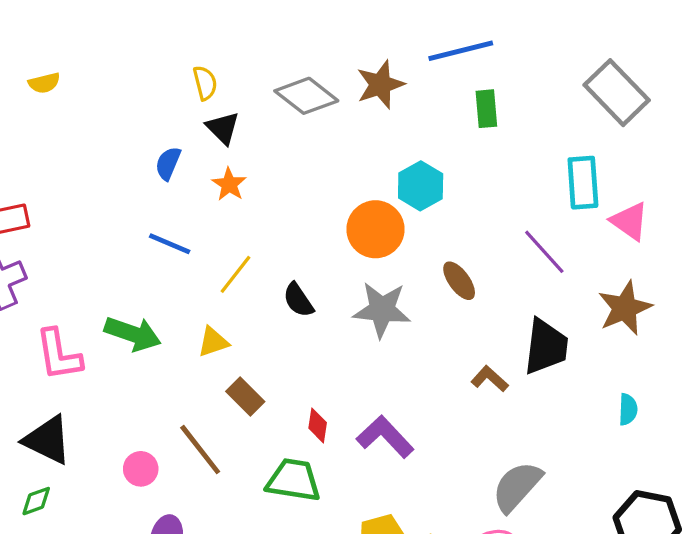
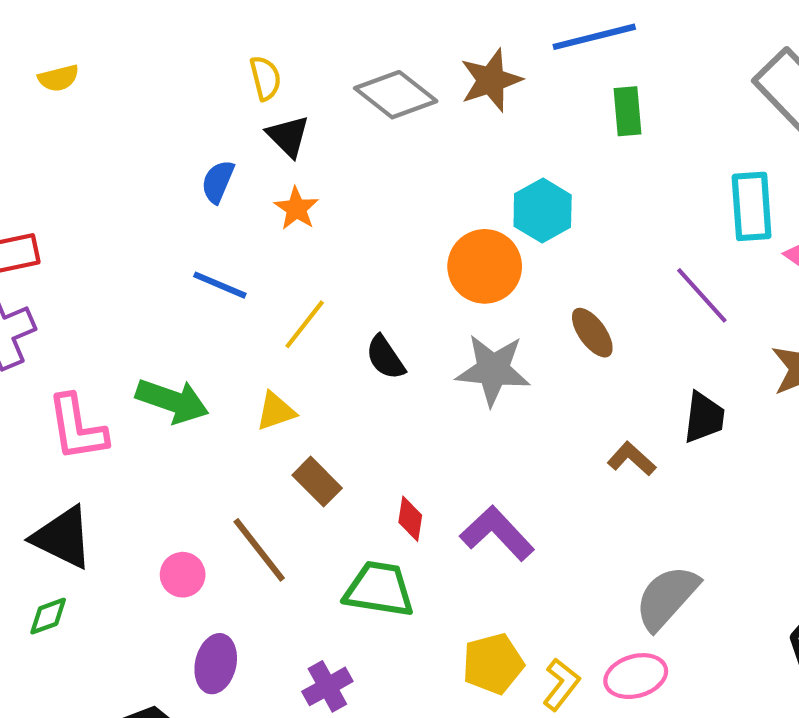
black trapezoid: (546, 347) -> (704, 417), size x0.7

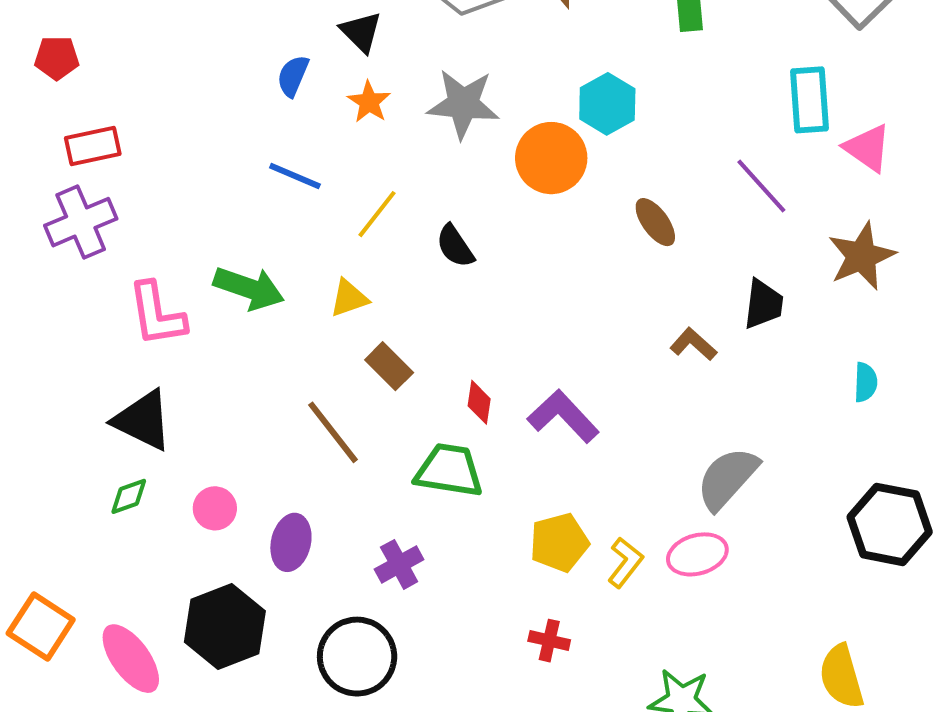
gray star: (493, 370) -> (463, 104), moved
pink circle: (183, 575) -> (215, 508), moved

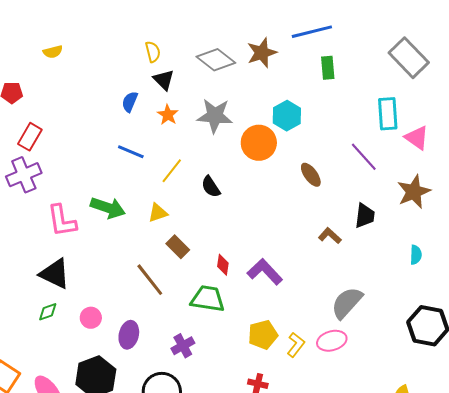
red rectangle: (93, 146) -> (30, 137), turned -48

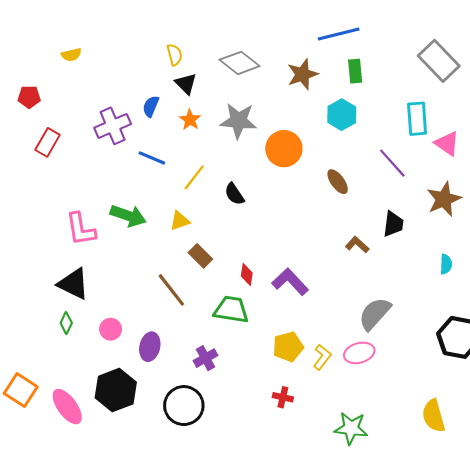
brown star: (262, 53) -> (302, 74), moved
cyan hexagon: (287, 116) -> (342, 115), moved
purple cross: (24, 175) -> (113, 126), moved
green diamond: (48, 312) -> (66, 323), turned -45

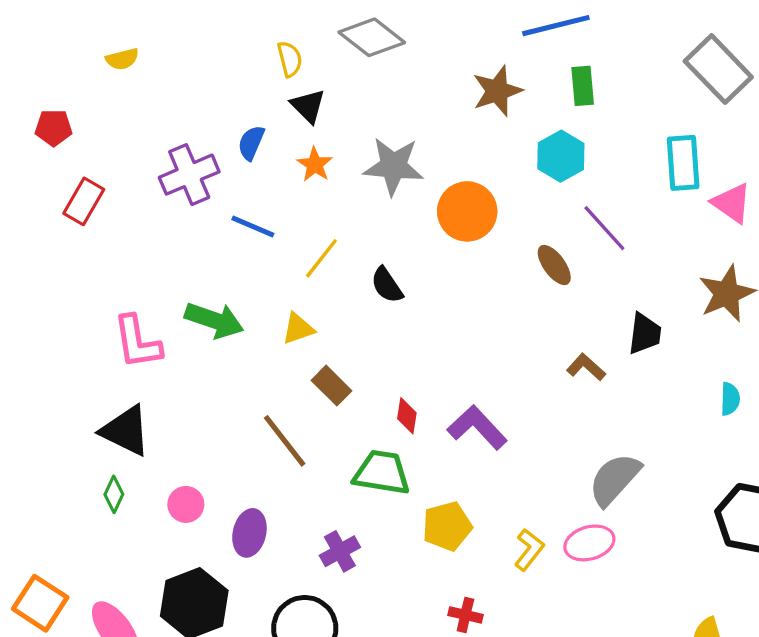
gray diamond: (240, 63) -> (372, 37), moved
purple line: (392, 163) -> (604, 228), moved
yellow pentagon: (288, 347) -> (447, 526), moved

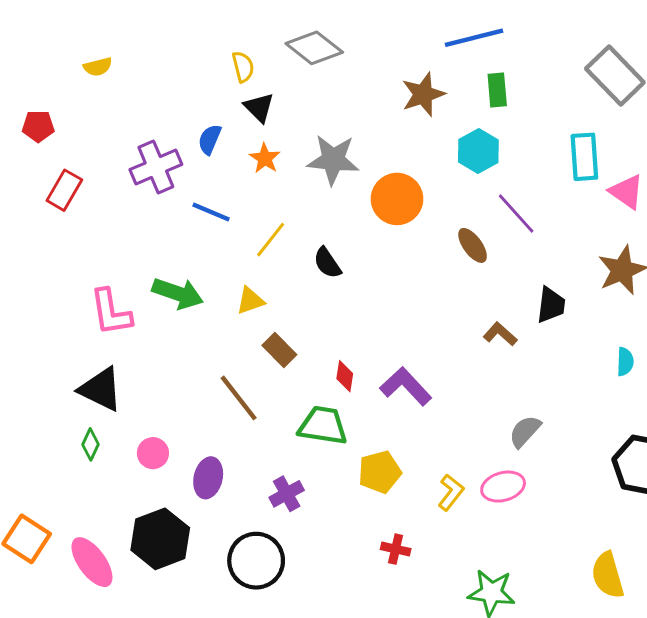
gray semicircle: (615, 479) -> (525, 431), size x0.7

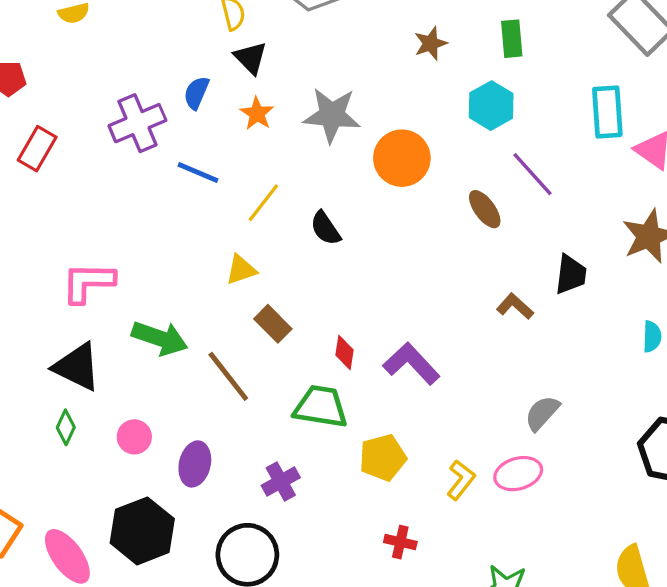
brown star: (423, 94) -> (431, 43), size x0.7
green arrow: (178, 293) -> (160, 338), moved
pink L-shape: (111, 312) -> (88, 282), turned 100

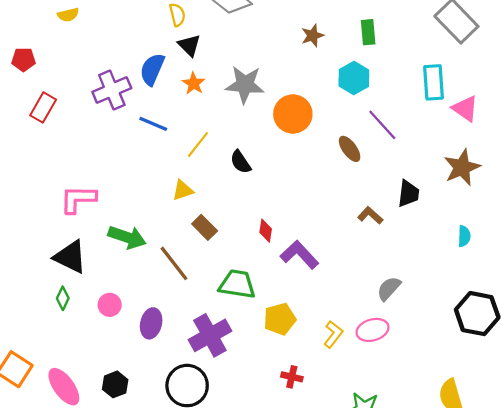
blue semicircle: (196, 93) -> (152, 69), size x1.4
red diamond: (345, 352) -> (266, 231), moved
purple cross: (281, 482) -> (210, 335), size x1.6
black hexagon: (142, 531) -> (115, 384), moved, size x0.6

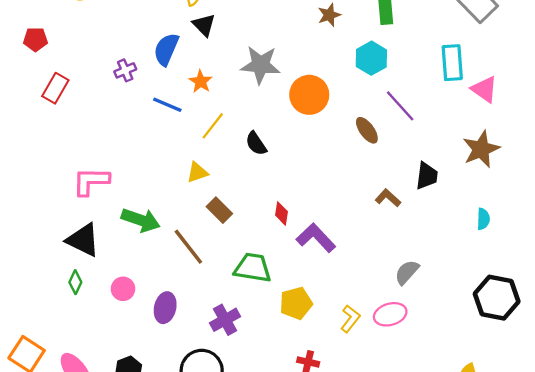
orange star: (194, 83) -> (201, 81), moved
purple cross: (112, 90) -> (125, 70), size x0.6
purple cross: (210, 335) -> (225, 320), size x0.7

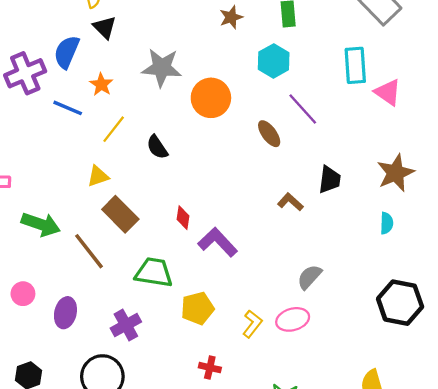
purple cross: (125, 70) -> (25, 73), size x1.8
brown star: (481, 149) -> (396, 173), moved
brown rectangle: (219, 210) -> (120, 214), size x1.4

